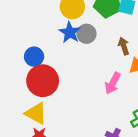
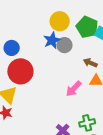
brown arrow: (124, 46) -> (90, 63), turned -64
blue circle: (34, 57) -> (12, 48), moved

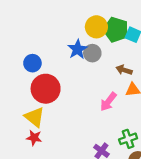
yellow circle: (60, 21) -> (96, 27), moved

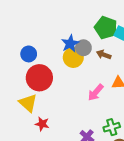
yellow circle: (96, 27) -> (73, 57), moved
brown arrow: (124, 70) -> (104, 55), moved
red star: (34, 138) -> (42, 124), moved

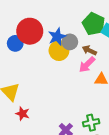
red circle: (39, 78) -> (30, 31), moved
pink arrow: (96, 93) -> (87, 65), moved

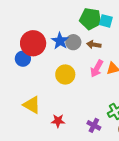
yellow circle: (59, 51) -> (65, 74), moved
pink arrow: (87, 65) -> (97, 68), moved
red star: (23, 114) -> (58, 121), moved

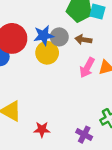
blue star: (60, 41) -> (44, 35), turned 30
yellow circle: (65, 74) -> (47, 53), moved

